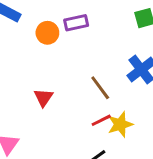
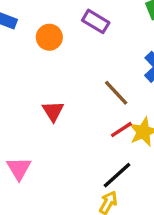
purple rectangle: (76, 23) -> (96, 21), moved, turned 50

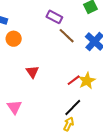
orange circle: (49, 37) -> (14, 39), moved
brown line: (116, 93) -> (67, 36), moved

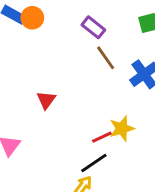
orange circle: (14, 39) -> (32, 18), moved
red line: (74, 80) -> (102, 137), moved

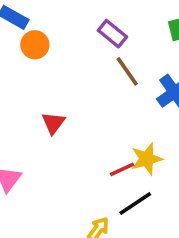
orange circle: (32, 18) -> (35, 45), moved
black line: (94, 163) -> (135, 203), moved

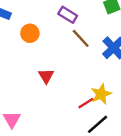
orange circle: (35, 45) -> (30, 33), moved
red triangle: (53, 123) -> (46, 76), moved

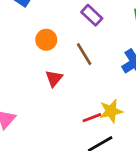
orange circle: (30, 33) -> (46, 40), moved
brown line: (81, 38) -> (84, 54), moved

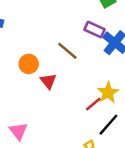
purple rectangle: (92, 15) -> (95, 29), moved
orange circle: (46, 40) -> (29, 64), moved

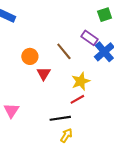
yellow star: (108, 93) -> (81, 81), moved
black line: (108, 125) -> (60, 118), moved, turned 30

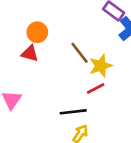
brown line: (64, 51) -> (80, 53), moved
red triangle: (44, 74) -> (30, 53), moved, turned -48

